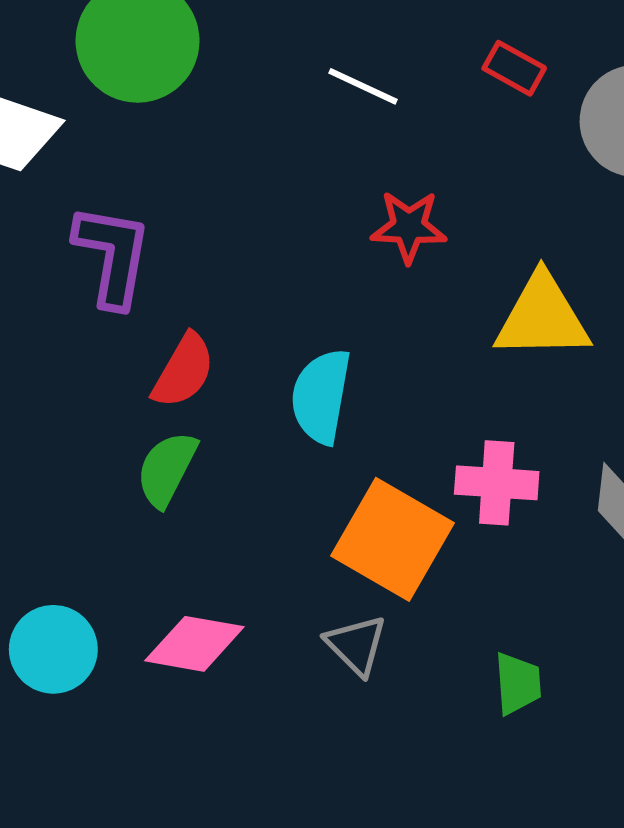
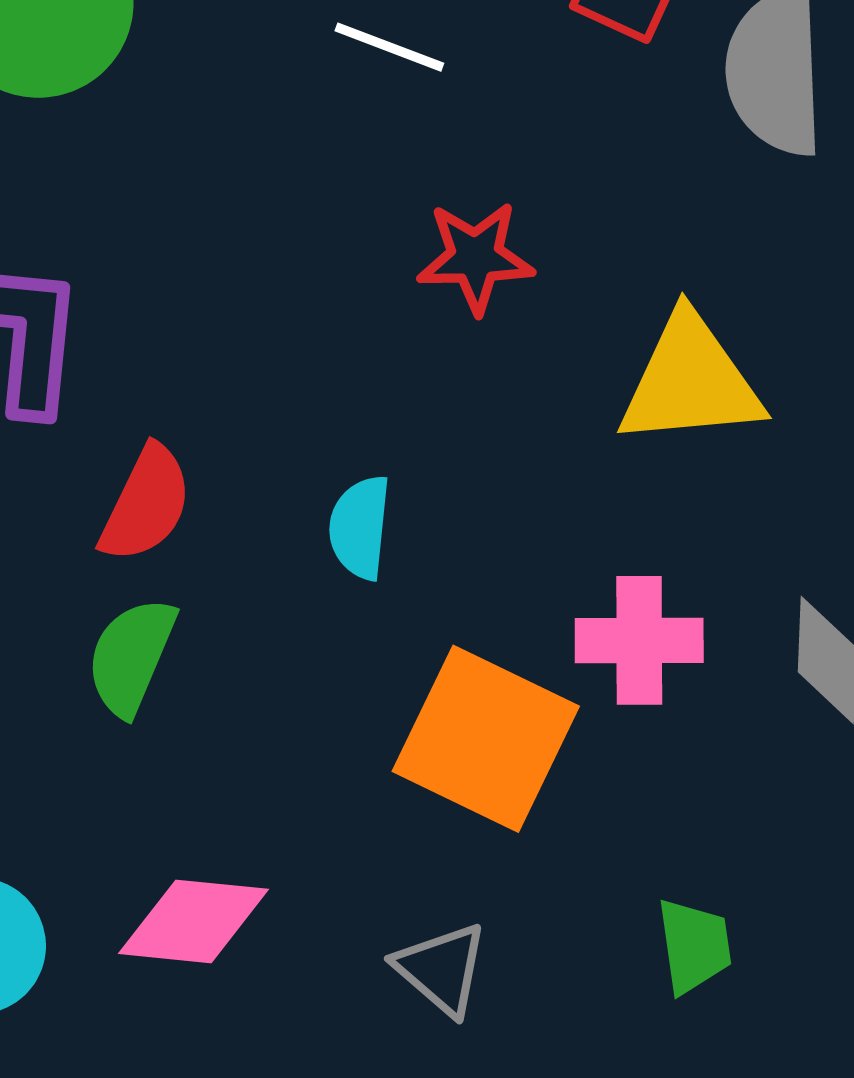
cyan semicircle: (321, 396) -> (360, 527), size x0.7
gray triangle: (356, 645) -> (441, 969), moved

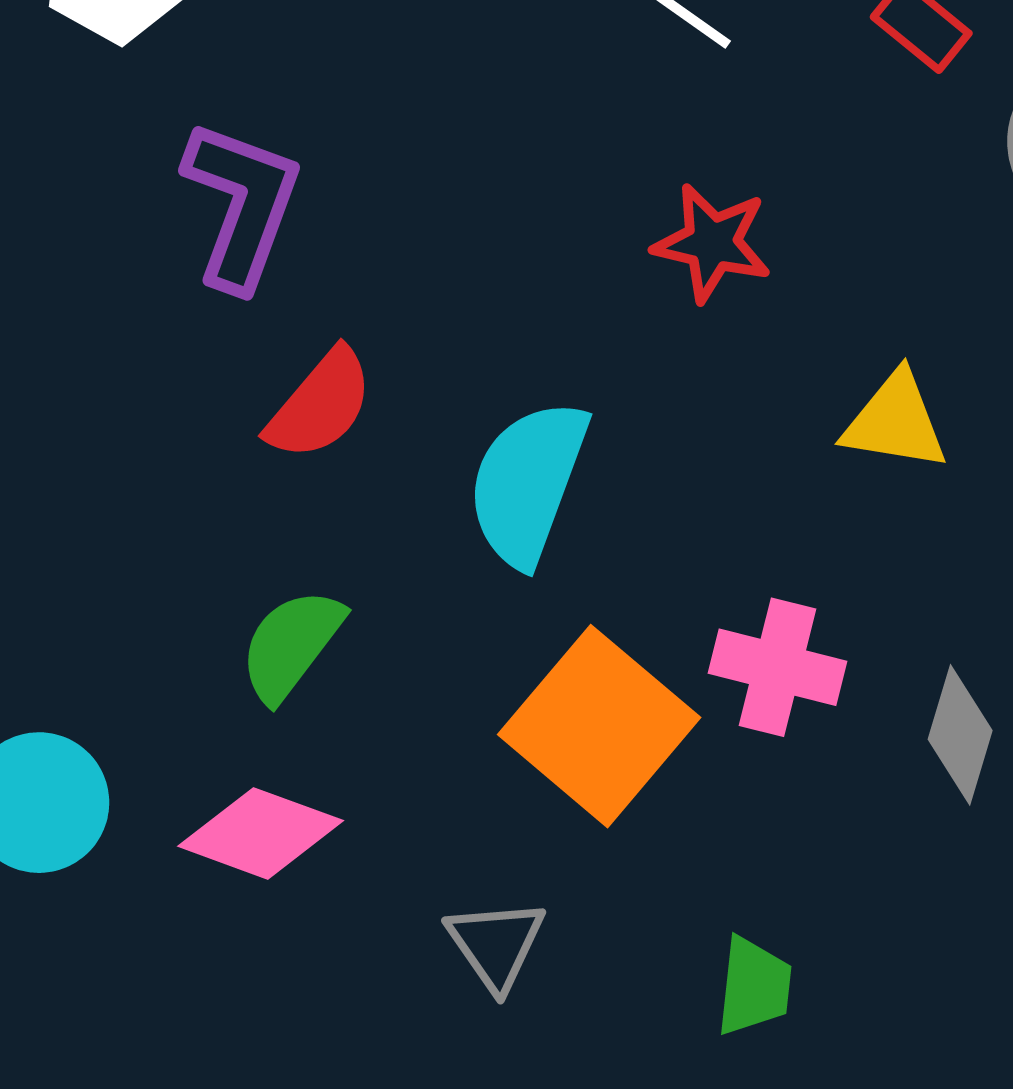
yellow triangle: (690, 381) -> (895, 421), size x0.7
cyan semicircle: (360, 527) -> (528, 483), size x1.6
green semicircle: (131, 656) -> (291, 645), moved

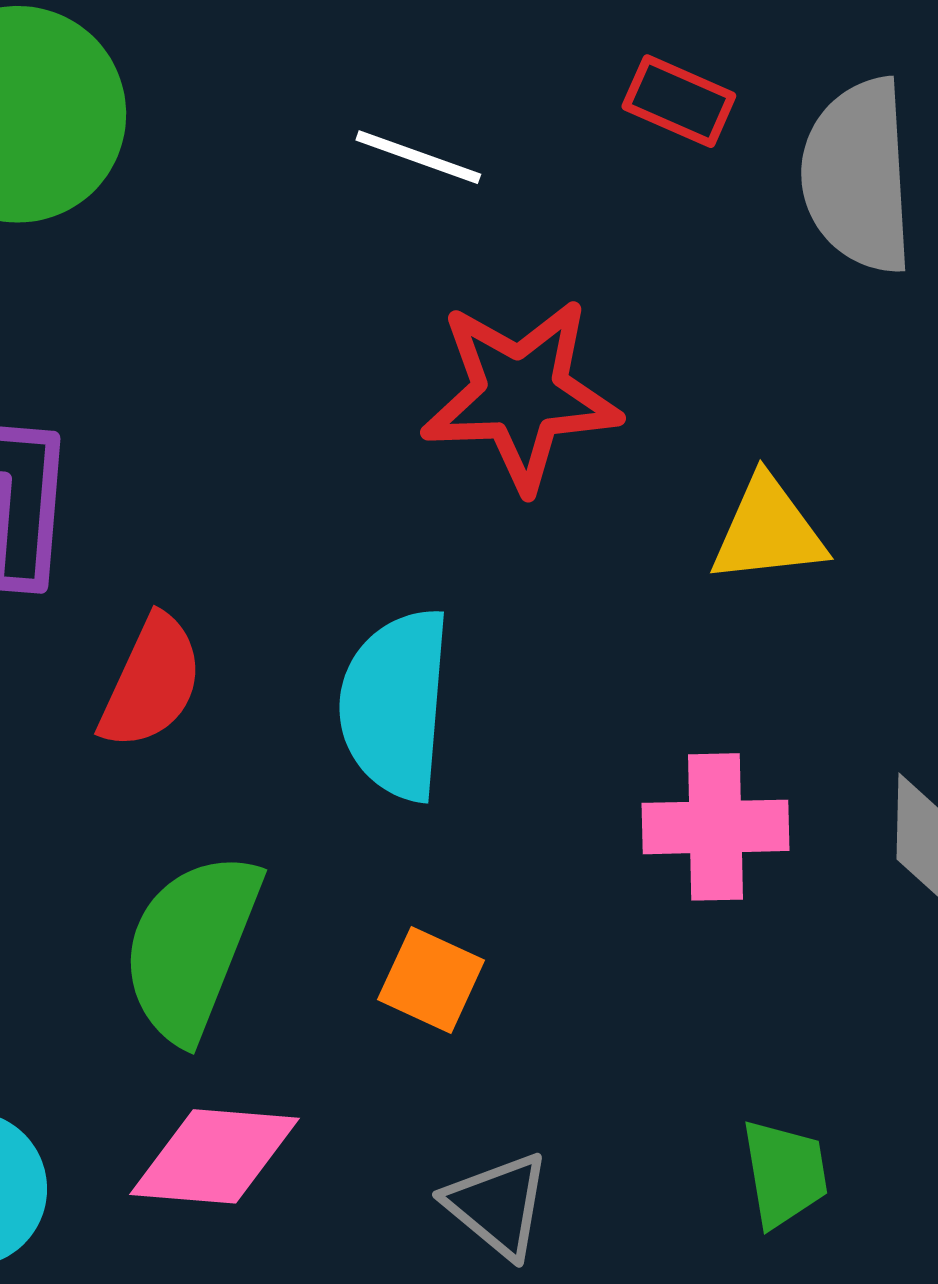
red star: (712, 243) -> (521, 395), size x1.5
green semicircle: (291, 645) -> (191, 947), size x1.4
orange square: (599, 726) -> (431, 980), moved, size x0.5

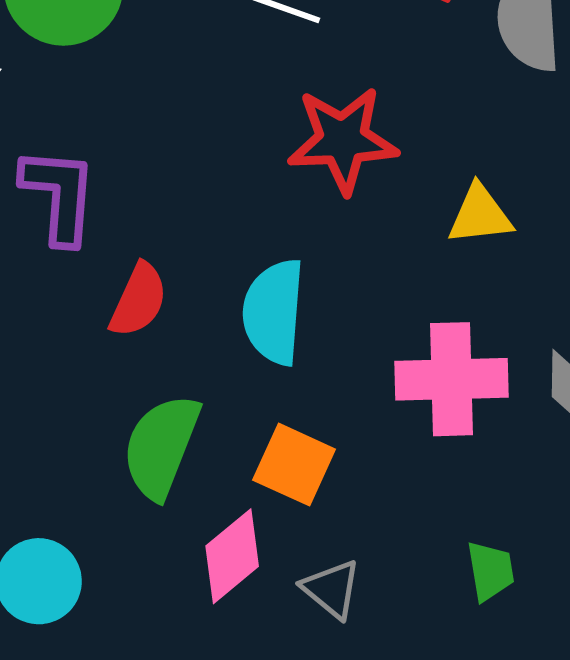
pink cross: (716, 827) -> (451, 379), size x1.4
orange square: (431, 980) -> (294, 465), size x1.4
pink diamond: (215, 1156) -> (232, 556), moved, turned -44

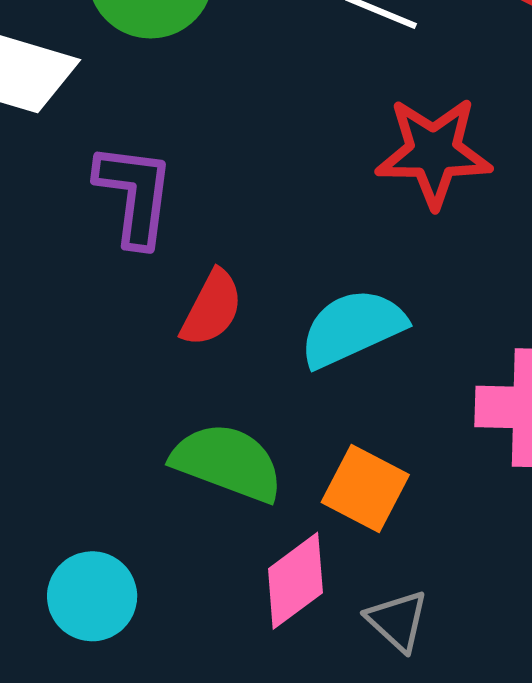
cyan semicircle: (274, 312) -> (352, 328), turned 58
green semicircle: (161, 446) -> (227, 462), turned 86

